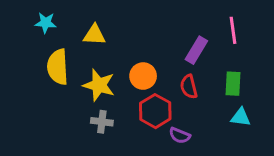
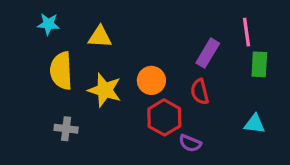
green rectangle: (233, 84) -> (259, 64), moved
gray cross: (102, 122) -> (66, 129), moved

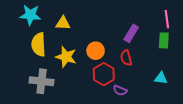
cyan star: (48, 24) -> (30, 15), size x1.5
pink line: (246, 32) -> (167, 19), moved
gray cross: (66, 129) -> (42, 81), size x1.6

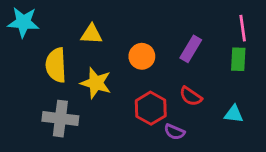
cyan star: (30, 15) -> (23, 22), moved
orange circle: (96, 51) -> (142, 56), moved
red semicircle: (126, 58) -> (191, 96), moved, turned -42

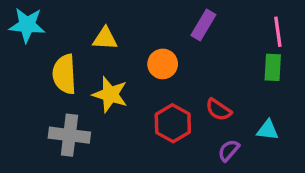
purple rectangle: (191, 49) -> (203, 25), moved
purple semicircle: (174, 132) -> (229, 150), moved, turned 108

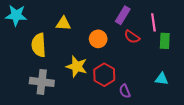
pink line: (278, 32) -> (153, 22), moved
yellow star: (110, 94) -> (77, 67), moved
red semicircle: (219, 110) -> (132, 37), moved
purple semicircle: (229, 150) -> (125, 91), moved, turned -64

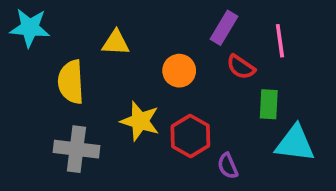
green rectangle: (165, 41) -> (269, 104), moved
cyan triangle: (162, 79) -> (295, 143), size x1.6

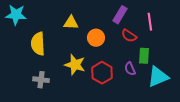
yellow triangle: (116, 43) -> (71, 23), moved
cyan triangle: (295, 143) -> (158, 77), turned -30
gray cross: (76, 149) -> (41, 80), size x0.7
purple semicircle: (228, 166) -> (130, 69), moved

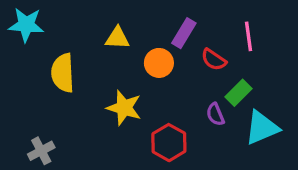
purple rectangle: (120, 15) -> (184, 33), moved
green rectangle: (144, 56) -> (239, 93), turned 42
red hexagon: (102, 73) -> (169, 143), moved
gray cross: (41, 80) -> (41, 151), moved, turned -35

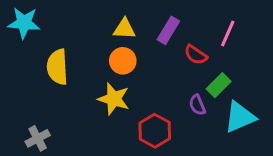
pink line: (248, 36) -> (228, 33), turned 32
yellow triangle: (117, 38) -> (124, 29), moved
orange circle: (159, 63) -> (123, 61), moved

